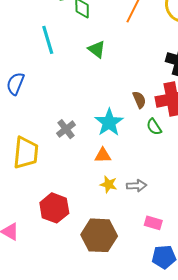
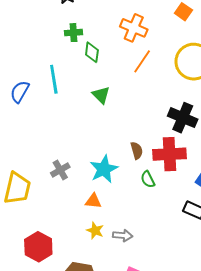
blue semicircle: (15, 84) -> (20, 92), moved

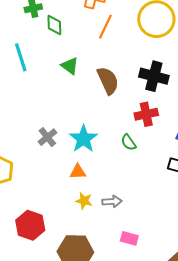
brown semicircle: (137, 151) -> (108, 81), moved, size x1.6
red cross: (169, 154) -> (146, 114), size x0.7
gray cross: (60, 170) -> (47, 137), moved

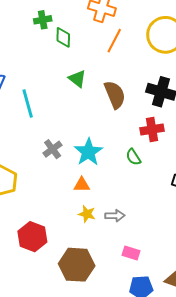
cyan line: (21, 57) -> (28, 103), moved

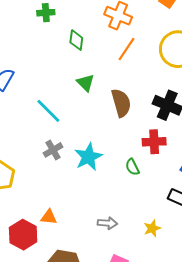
green cross: (43, 20) -> (46, 13), moved
cyan line: (28, 103) -> (48, 111), moved, turned -36
orange triangle: (82, 185) -> (49, 217), moved
yellow star: (87, 214) -> (152, 228), moved, turned 30

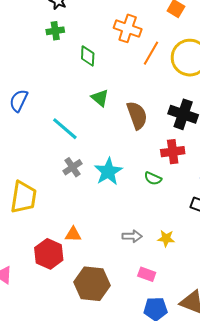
orange line: (127, 49) -> (151, 53), moved
green semicircle: (132, 167) -> (153, 178), turned -36
yellow star: (152, 228) -> (166, 238), moved, turned 30

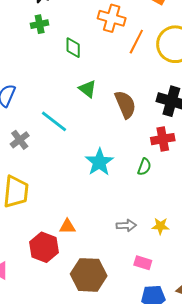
gray cross: (72, 167) -> (20, 140), moved
green semicircle: (153, 178) -> (144, 167), turned -90

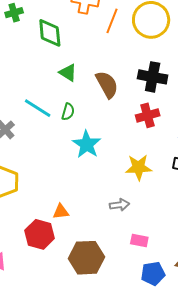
green diamond: (73, 48) -> (50, 33), size x1.4
green semicircle: (144, 167) -> (68, 112), moved
yellow star: (160, 226) -> (139, 167), moved, size x1.5

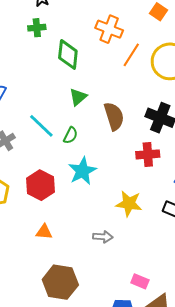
green triangle: (68, 73) -> (78, 97), turned 36
red hexagon: (40, 234) -> (40, 185), moved
pink rectangle: (139, 240) -> (140, 281), moved

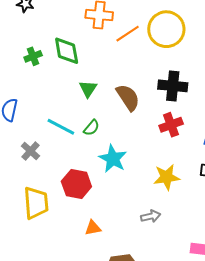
green cross: (37, 28) -> (33, 56), moved
orange line: (131, 55) -> (128, 34), turned 40
green semicircle: (70, 135) -> (91, 128), turned 30

